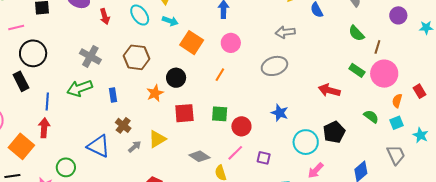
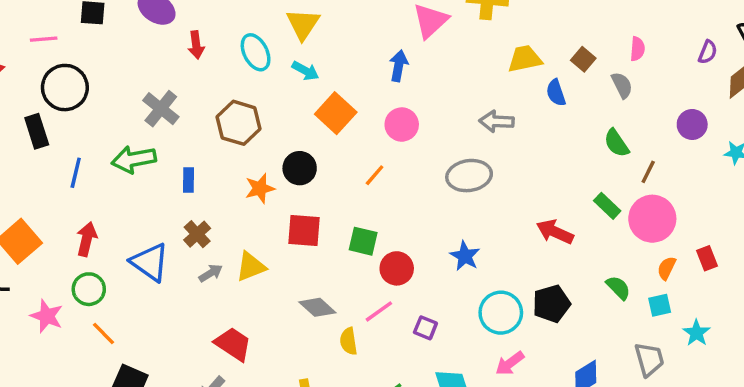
red arrow: (44, 128) -> (87, 239), moved

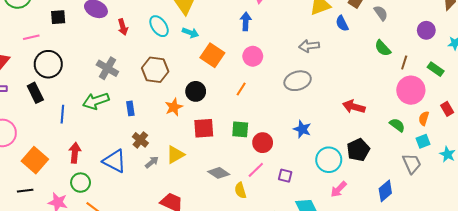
green rectangle: (607, 206) -> (436, 69), moved
green semicircle: (618, 288) -> (397, 125), moved
gray trapezoid: (649, 359) -> (412, 164), moved

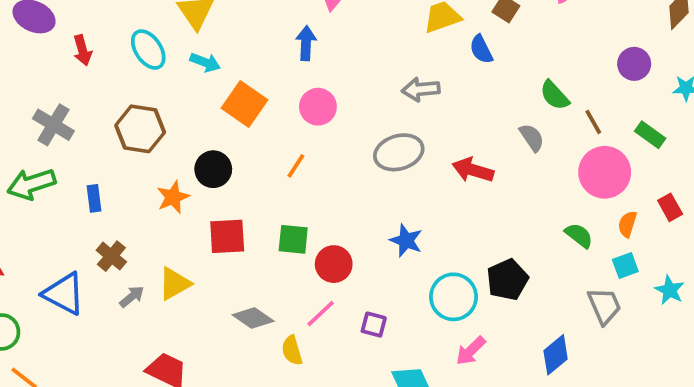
gray semicircle: (381, 13) -> (532, 138), moved
brown line: (404, 63) -> (593, 122), turned -48
red arrow: (354, 107) -> (473, 170), moved

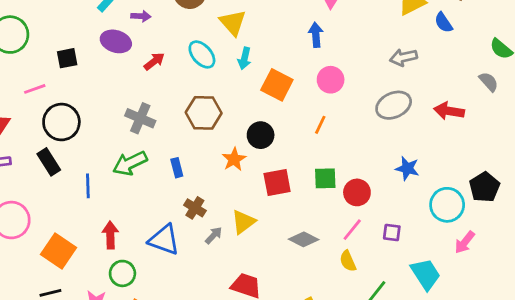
red arrow: (82, 50) -> (154, 61), turned -105
cyan arrow: (205, 62) -> (244, 58), turned 90
yellow semicircle: (292, 350) -> (348, 261), moved

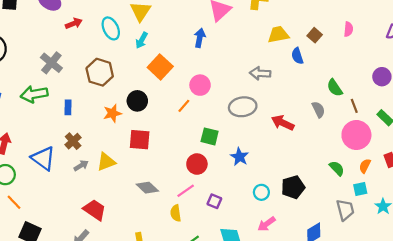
pink circle: (331, 80) -> (200, 85), moved
green square: (325, 178) -> (210, 136), moved
cyan circle: (447, 205) -> (261, 192), size x0.6

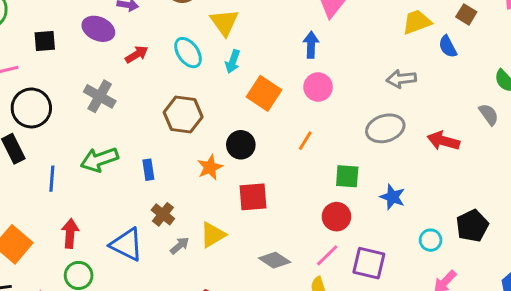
gray cross: (51, 63) -> (100, 96), moved
pink circle: (200, 85) -> (318, 87), moved
purple square: (214, 201) -> (369, 263), size x1.6

